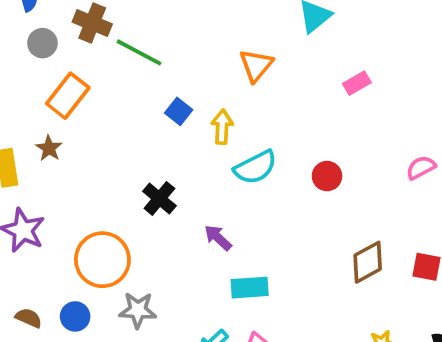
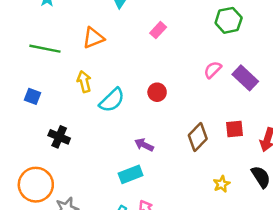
green line: (139, 52) -> (45, 49), moved
orange triangle: (256, 65) -> (93, 38), turned 45
blue square: (179, 111) -> (32, 96), moved
purple arrow: (218, 238) -> (144, 145), moved

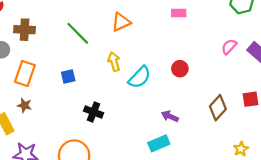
pink rectangle: (158, 30) -> (179, 13), turned 48
green line: (45, 49) -> (78, 33), turned 36
blue square: (32, 96) -> (68, 76), turned -32

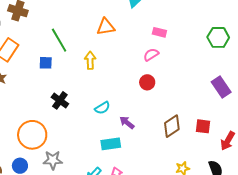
green line: (78, 33) -> (59, 40), moved
pink semicircle: (229, 47) -> (151, 55), moved
cyan semicircle: (140, 77) -> (102, 108), moved, size x0.7

